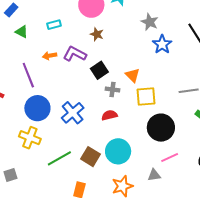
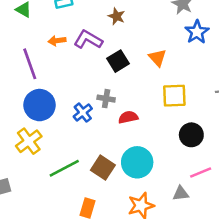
orange triangle: (133, 75) -> (157, 58), moved
gray cross: (113, 89) -> (106, 99), moved
blue cross: (73, 113) -> (83, 113), size x0.7
black circle: (161, 128) -> (191, 135), size x0.7
yellow cross: (30, 138) -> (29, 141), turned 30

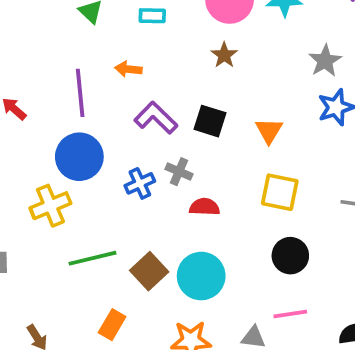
purple L-shape: (88, 40) -> (156, 118), moved
black square: (118, 61) -> (210, 121), turned 35

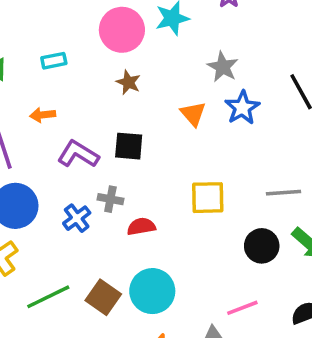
orange triangle: (269, 131) -> (193, 114), moved
black circle: (290, 256) -> (262, 246), moved

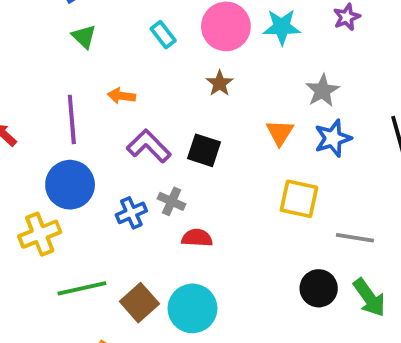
cyan rectangle: (54, 61) -> (163, 35), moved, turned 50
yellow square: (208, 198) -> (299, 199), moved

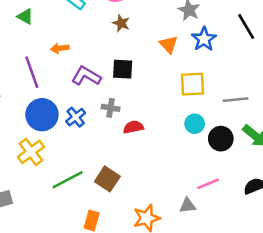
blue cross: (131, 213) -> (76, 117), moved
cyan circle: (193, 308) -> (195, 124), moved, size x0.6

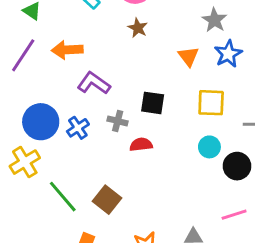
orange arrow: (60, 48) -> (67, 50), size x1.5
black square: (123, 69) -> (153, 103), moved
purple line: (32, 72) -> (23, 55), moved, turned 48
green line: (68, 180) -> (63, 197), turned 72
pink line: (208, 184) -> (234, 215), moved

